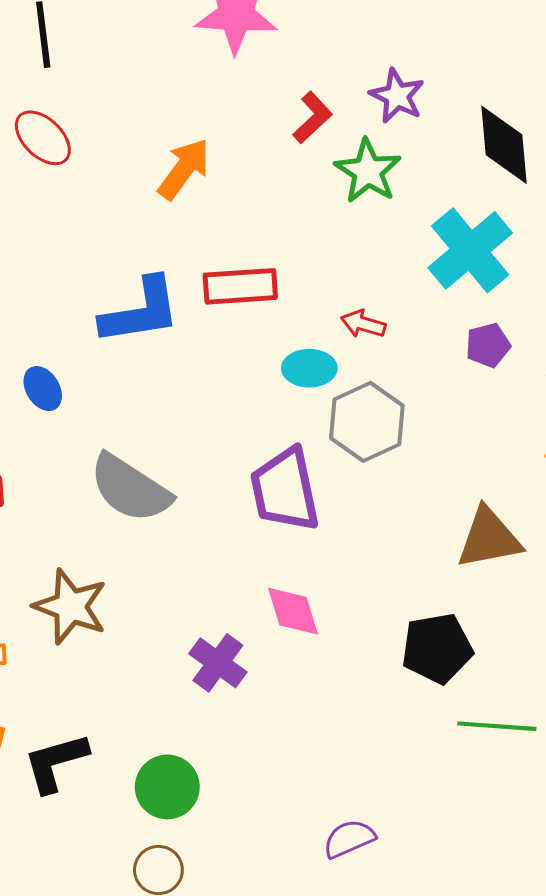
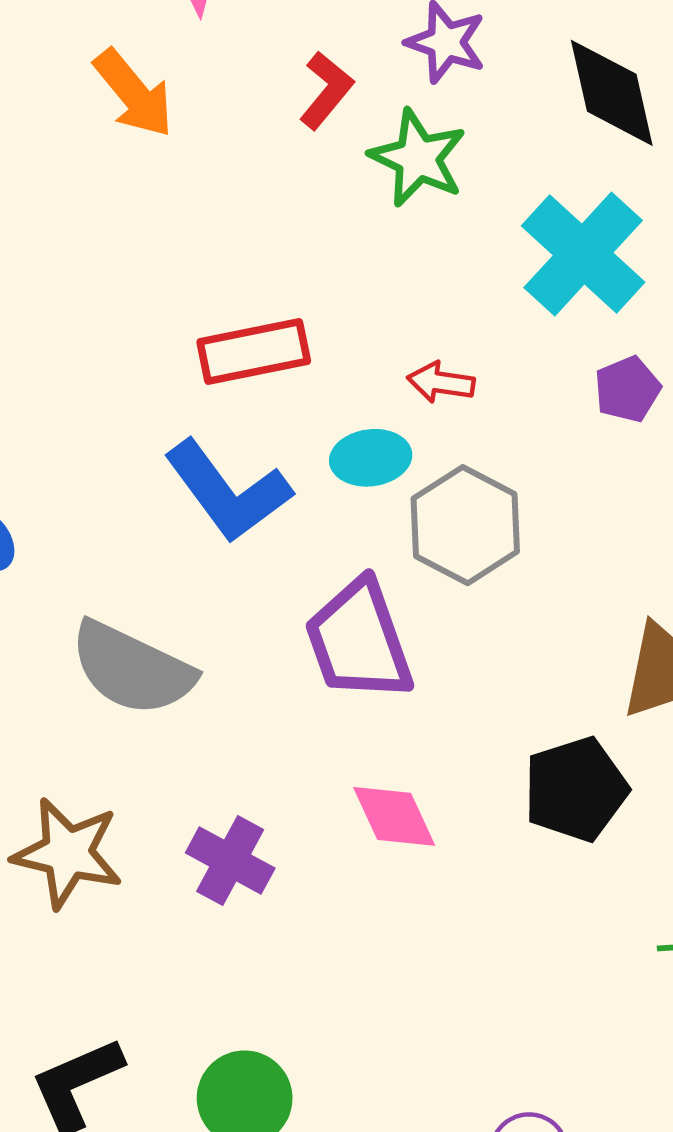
orange arrow: (184, 169) -> (134, 93), moved, turned 112
blue L-shape: (141, 311) -> (228, 491), moved, turned 70
black pentagon: (437, 648) -> (576, 789), moved
purple cross: (218, 663) -> (230, 860), moved

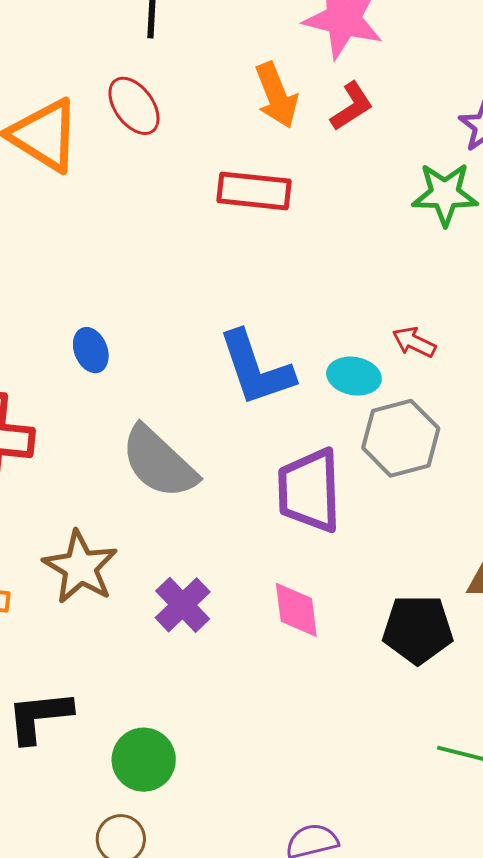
red L-shape: (326, 90) -> (352, 106), moved
green star: (418, 158) -> (445, 194), turned 30
red rectangle: (254, 352) -> (254, 191), moved

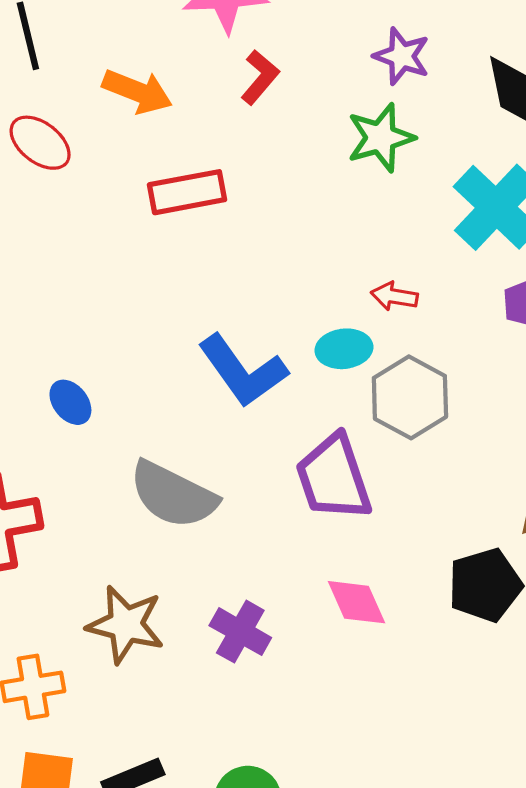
orange arrow: (276, 95) -> (137, 91), moved, turned -30

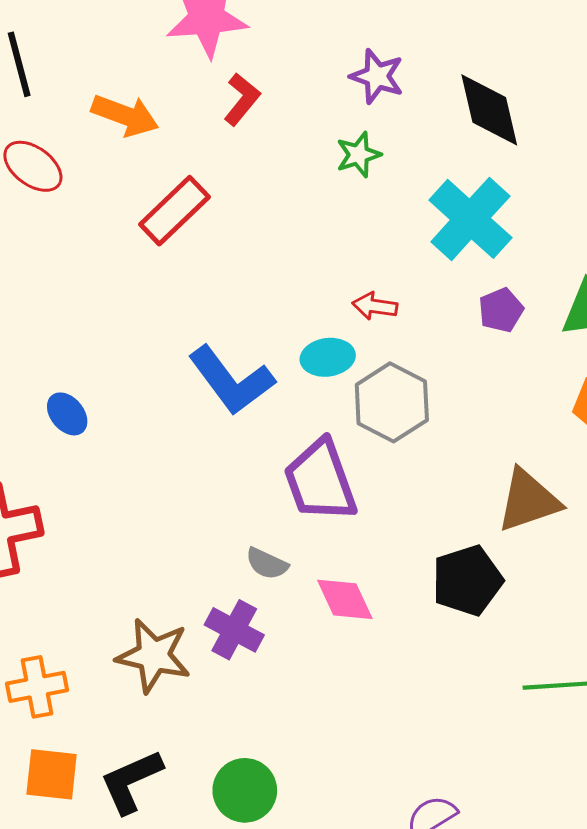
green star: (381, 138) -> (359, 155), size x0.7
red rectangle: (187, 192) -> (174, 211), turned -32
gray semicircle: (173, 495) -> (267, 564), moved, size x0.5
brown star: (126, 625) -> (154, 656), moved

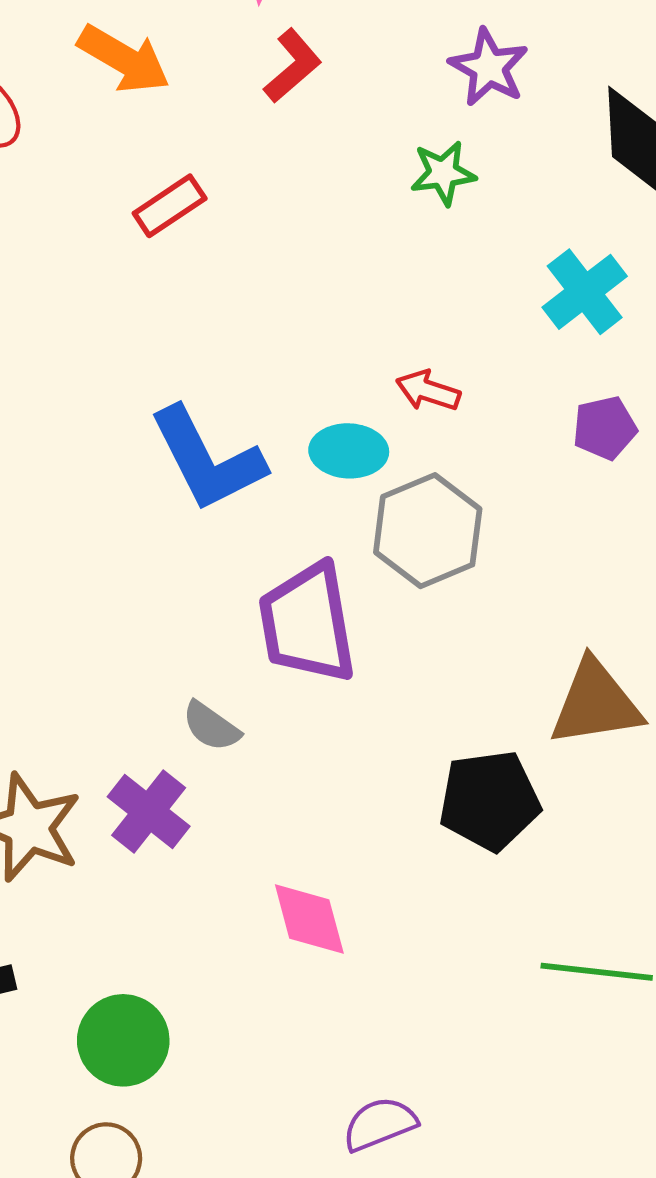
red rectangle: (174, 211) -> (170, 206), size x0.7
cyan cross: (470, 219) -> (585, 292), size x0.7
pink diamond: (345, 599) -> (309, 919), moved

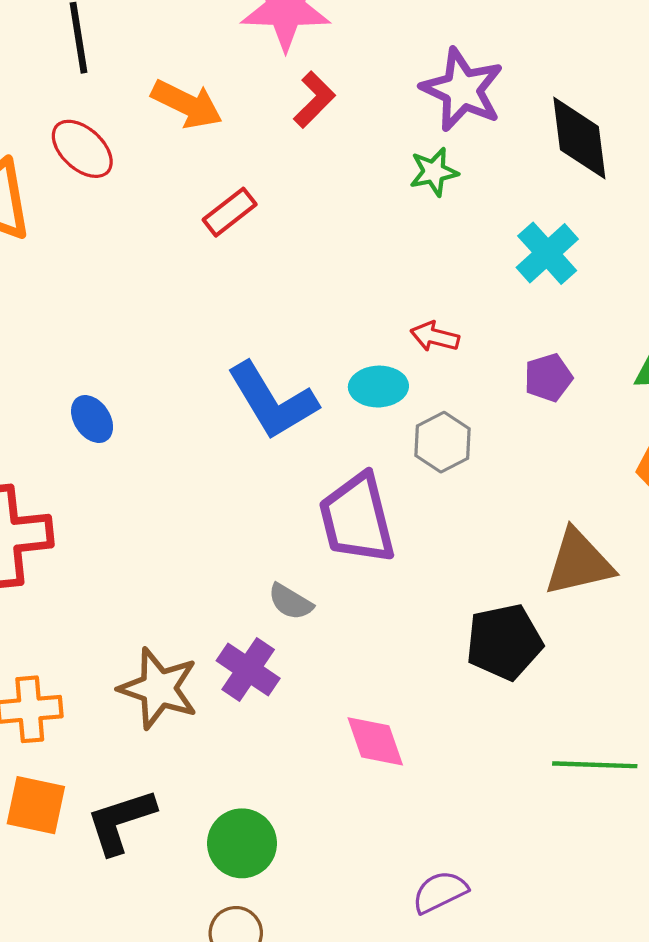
purple star: (489, 67) -> (462, 90), size x1.4
purple pentagon: (605, 428) -> (548, 378), moved
gray hexagon: (428, 531) -> (442, 442), size x0.7

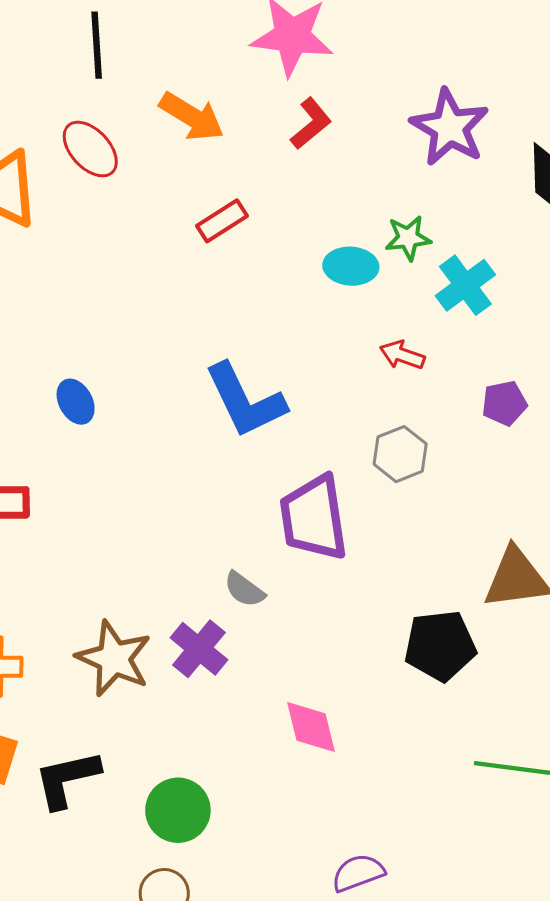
green star: (434, 172) -> (408, 238), moved
cyan cross: (547, 253) -> (465, 285), moved
cyan ellipse: (378, 387) -> (351, 266), moved

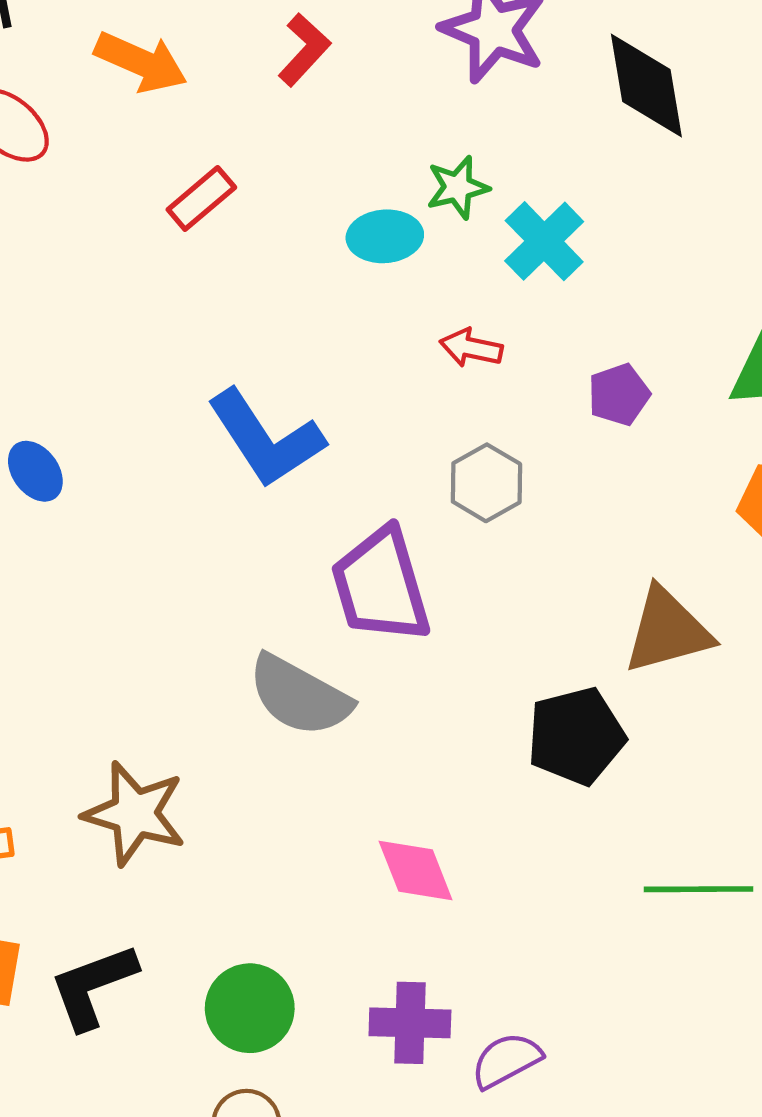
gray semicircle: (244, 589) -> (299, 696), size x1.8
purple cross: (199, 649) -> (410, 1023), moved, turned -30

